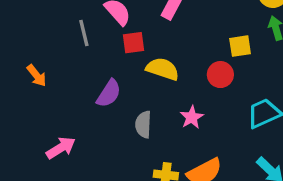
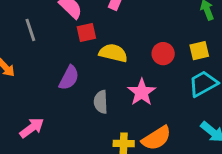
gray line: (84, 33) -> (30, 30), moved
yellow square: (240, 46) -> (199, 51), moved
pink star: (192, 117) -> (142, 92), size x1.4

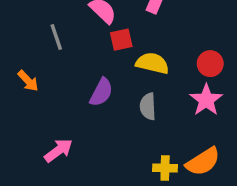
pink star: (142, 92) -> (206, 100), moved
gray semicircle: (101, 102) -> (148, 106), moved

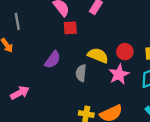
gray line: (56, 37) -> (17, 21), moved
yellow semicircle: (152, 63) -> (98, 55), moved

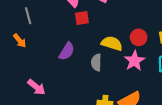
pink arrow: (20, 93) -> (36, 87), turned 72

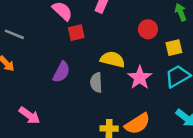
gray line: (28, 16) -> (14, 34), turned -49
red circle: (139, 37) -> (148, 29), moved

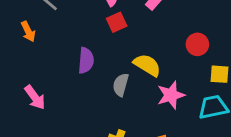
red square: (76, 33) -> (117, 22), turned -30
purple semicircle: (61, 72) -> (86, 61), turned -40

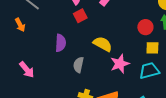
red circle: (197, 44) -> (145, 27), moved
gray semicircle: (121, 85) -> (78, 65), moved

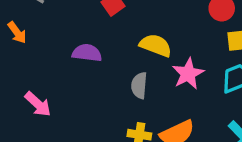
purple semicircle: (61, 43) -> (87, 53), turned -78
gray semicircle: (78, 65) -> (139, 85), moved

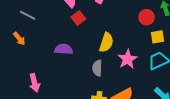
yellow semicircle: (156, 45) -> (106, 42), turned 90
pink arrow: (38, 104) -> (35, 83), turned 36

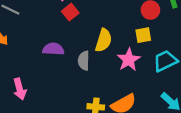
yellow square: (158, 37) -> (143, 35), moved
gray semicircle: (97, 68) -> (84, 61), moved

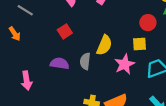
red square: (70, 12) -> (65, 31), moved
purple semicircle: (53, 49) -> (60, 63), moved

